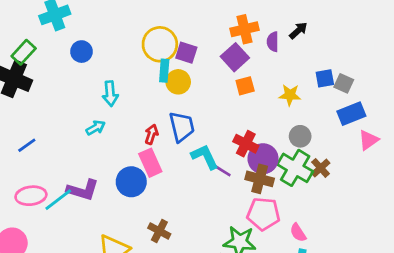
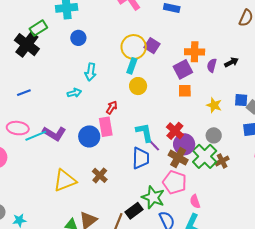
purple square: (186, 53) -> (152, 46), moved
yellow circle: (178, 82) -> (138, 86), moved
blue trapezoid: (182, 127) -> (141, 158), moved

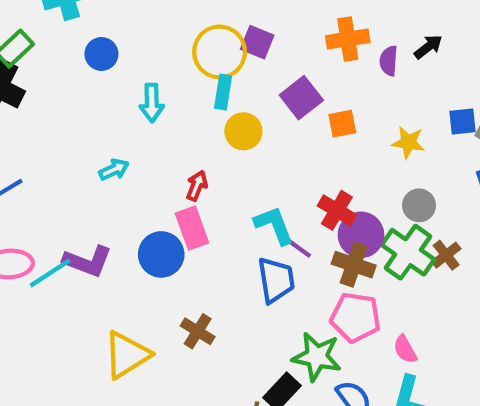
purple square: (183, 69) -> (301, 98), moved
cyan arrow: (91, 72) -> (152, 103), moved

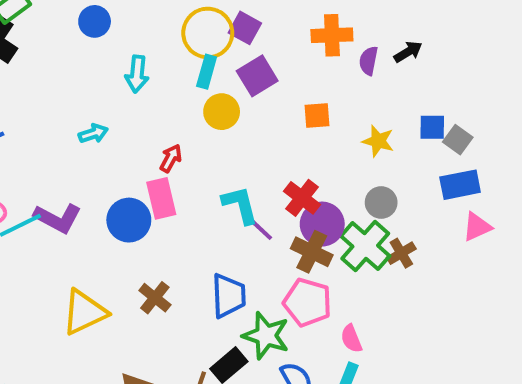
purple square: (301, 98) -> (257, 76), moved
blue trapezoid: (276, 280) -> (229, 296), moved

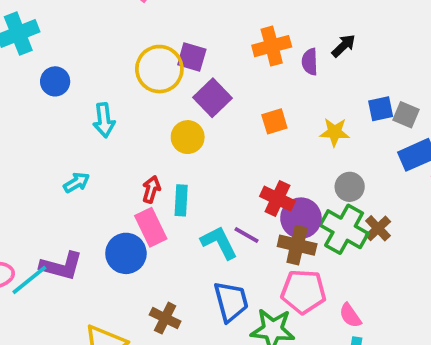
cyan rectangle: (207, 72) -> (181, 200), moved
cyan L-shape: (240, 205) -> (219, 243), moved

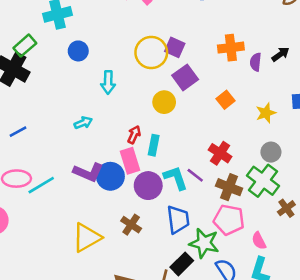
orange square: (274, 121) -> (225, 100), turned -30
yellow star: (335, 132) -> (266, 113), turned -30
purple circle: (301, 218) -> (148, 186), moved
brown cross: (378, 228) -> (286, 208), moved
purple L-shape: (61, 266) -> (88, 172), moved

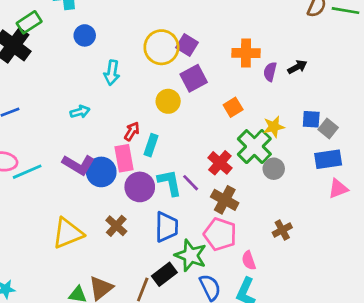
green cross: (263, 181) -> (254, 147), moved

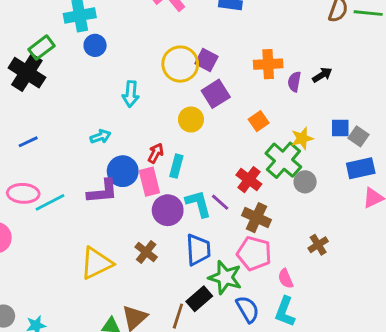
blue circle: (85, 35) -> (95, 45), moved
purple L-shape: (78, 165) -> (103, 191), turned -32
blue circle: (101, 172) -> (123, 171), moved

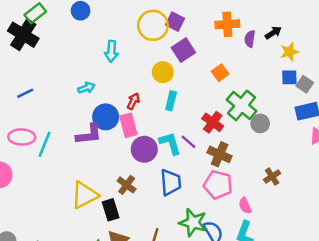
yellow star: (302, 138) -> (289, 52), moved
cyan rectangle: (176, 166) -> (171, 101), moved
cyan line: (50, 202) -> (45, 144), turned -40
green star: (225, 277) -> (193, 222), moved
black rectangle: (199, 299) -> (111, 210), moved, turned -65

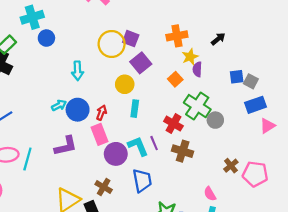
purple semicircle: (250, 39) -> (197, 69), moved
yellow star: (289, 52) -> (190, 57), moved
blue circle: (106, 117) -> (78, 110), moved
purple line: (189, 142) -> (154, 143), turned 32
pink pentagon: (218, 185) -> (255, 174), moved

